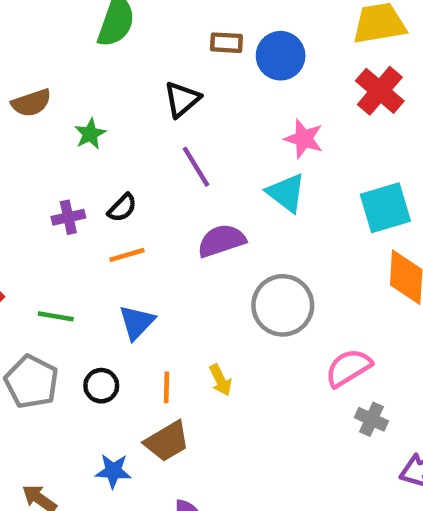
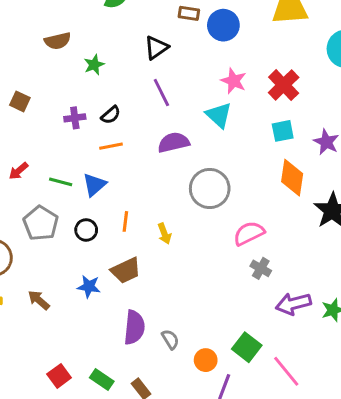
red cross: (380, 91) -> (284, 85), moved
cyan square: (385, 208) -> (283, 131), size x0.7
blue triangle: (137, 322) -> (94, 185), moved
orange line: (166, 387) -> (125, 221), moved

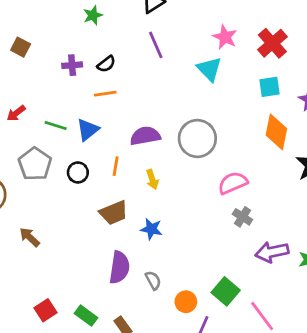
purple semicircle: (174, 142) -> (145, 136), moved
blue star: (89, 287) -> (151, 229), moved

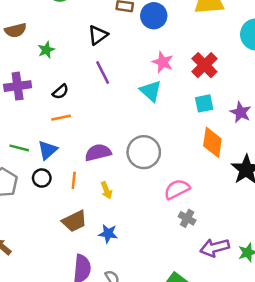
purple cross: (72, 65) -> (18, 86), moved, size x1.5
black circle: (78, 172) -> (42, 178), moved

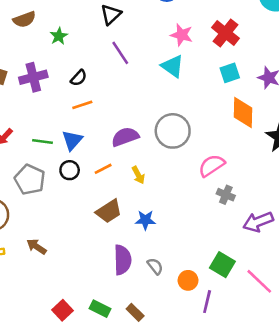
orange line: (74, 180) -> (103, 169), turned 63

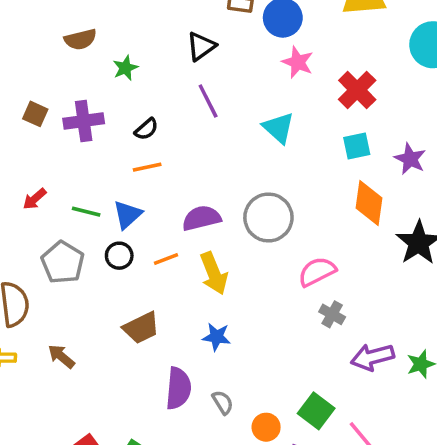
pink star: (182, 35) -> (298, 62), moved
yellow arrow: (138, 175) -> (214, 273), size x1.6
brown trapezoid: (109, 211) -> (141, 328), moved

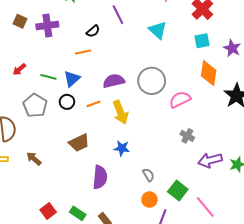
black semicircle: (146, 129) -> (93, 31), moved
pink semicircle: (317, 272) -> (180, 99), moved
gray semicircle: (223, 402) -> (148, 175), moved

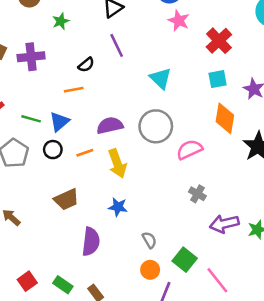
cyan triangle: (158, 30) -> (161, 78), moved

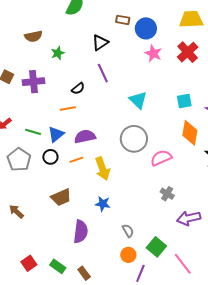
red cross: (219, 41) -> (188, 52), moved
purple semicircle: (110, 125) -> (85, 136), moved

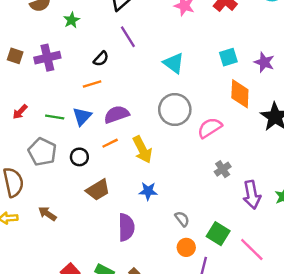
black circle: (50, 157) -> (79, 157), moved
gray cross: (167, 194) -> (223, 169), turned 32
purple arrow: (189, 218) -> (252, 195), turned -80

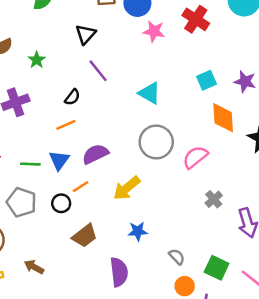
orange line: (110, 143) -> (81, 187), moved
yellow arrow: (142, 150) -> (127, 188), turned 84

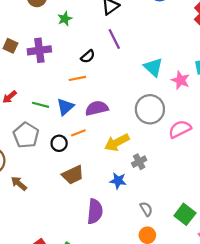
pink star: (154, 31) -> (181, 80), moved
gray cross: (214, 199) -> (139, 162), moved
brown arrow: (34, 267) -> (19, 184), moved
green square: (217, 268) -> (185, 214), moved

